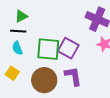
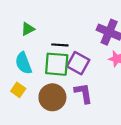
black line: (18, 31) -> (60, 45), moved
cyan semicircle: (17, 48) -> (24, 63), size x1.5

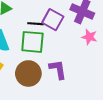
purple square: (78, 63) -> (53, 20), moved

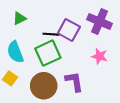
pink star: (89, 37) -> (99, 56), moved
green square: (32, 42) -> (48, 53), turned -30

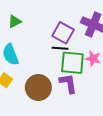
black line: (51, 34) -> (60, 48), moved
green square: (48, 53) -> (72, 63), moved, turned 30

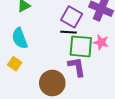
brown circle: (38, 88) -> (52, 83), moved

